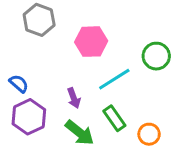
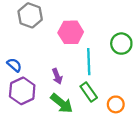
cyan line: (114, 79) -> (89, 62), turned -60

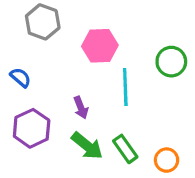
blue semicircle: (14, 65) -> (20, 77), moved
green rectangle: (89, 92) -> (125, 149), moved
orange circle: (116, 104) -> (167, 160), moved

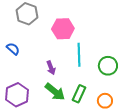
green circle: (171, 62) -> (108, 66), moved
purple hexagon: (32, 128) -> (17, 95), moved
green rectangle: (125, 149) -> (79, 94), turned 60

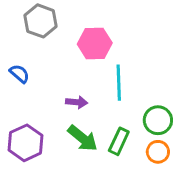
green circle: (108, 66) -> (158, 120), moved
purple arrow: (51, 68) -> (77, 102), turned -64

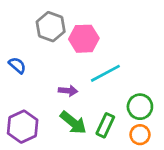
gray hexagon: (41, 21) -> (51, 27), moved
cyan line: (119, 83) -> (105, 73), turned 64

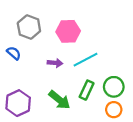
gray hexagon: (51, 27) -> (29, 27), moved
purple arrow: (68, 91) -> (55, 63), moved
green rectangle: (105, 125) -> (87, 90), moved

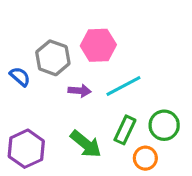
gray hexagon: (29, 27) -> (53, 58), moved
orange circle: (114, 110) -> (145, 158), moved

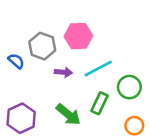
green circle: (164, 125) -> (129, 87), moved
orange circle: (145, 158) -> (134, 126), moved

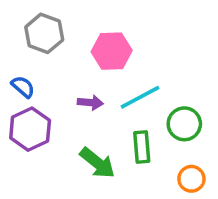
gray hexagon: (42, 46) -> (44, 33), moved
green rectangle: (99, 103) -> (142, 147), turned -30
purple hexagon: (21, 118) -> (30, 129), moved

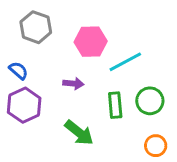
cyan line: (140, 97) -> (125, 62), moved
green rectangle: (142, 147) -> (115, 105), moved

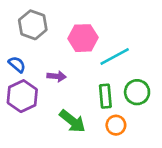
purple arrow: (73, 84) -> (57, 76), moved
orange circle: (156, 146) -> (116, 125), moved

